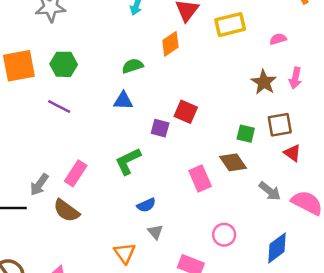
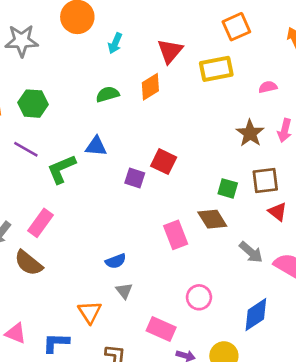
green semicircle: (133, 66) -> (108, 94), moved
green L-shape: (128, 161) -> (61, 169), moved

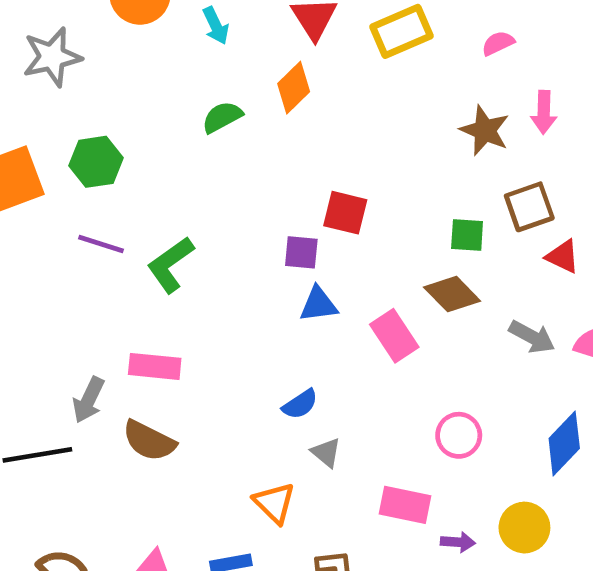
cyan arrow: (115, 43) -> (216, 26), turned -36
blue triangle: (96, 146) -> (319, 304), moved
pink rectangle: (41, 223) -> (155, 366), turned 72

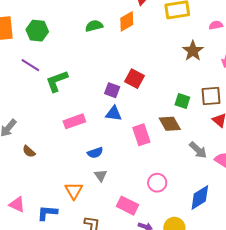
brown star: (485, 130) -> (193, 51), moved
pink rectangle: (155, 366) -> (74, 121), moved, turned -40
brown semicircle: (149, 441) -> (29, 151), size x0.6

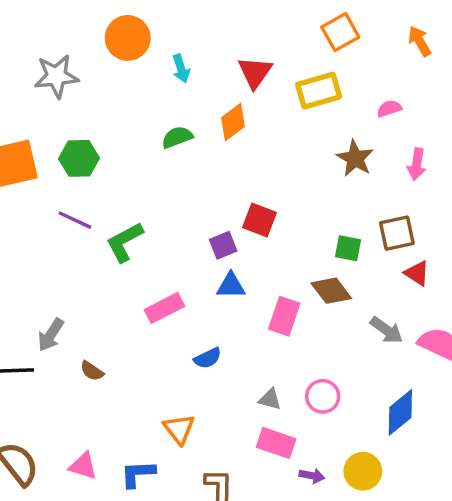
purple square: (112, 90) -> (223, 245), turned -35
pink rectangle: (141, 135) -> (284, 316), turned 45
gray triangle: (101, 175) -> (270, 399), moved, turned -32

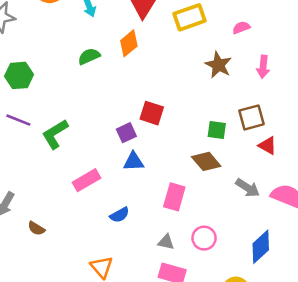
pink rectangle: (284, 316) -> (174, 197), moved

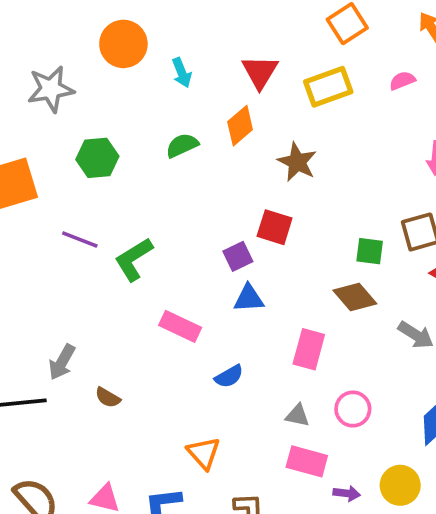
pink semicircle: (241, 28) -> (402, 81), moved
brown star: (218, 65) -> (297, 162), moved
green hexagon: (19, 75) -> (97, 158), moved
pink rectangle: (86, 180) -> (180, 326), turned 56

